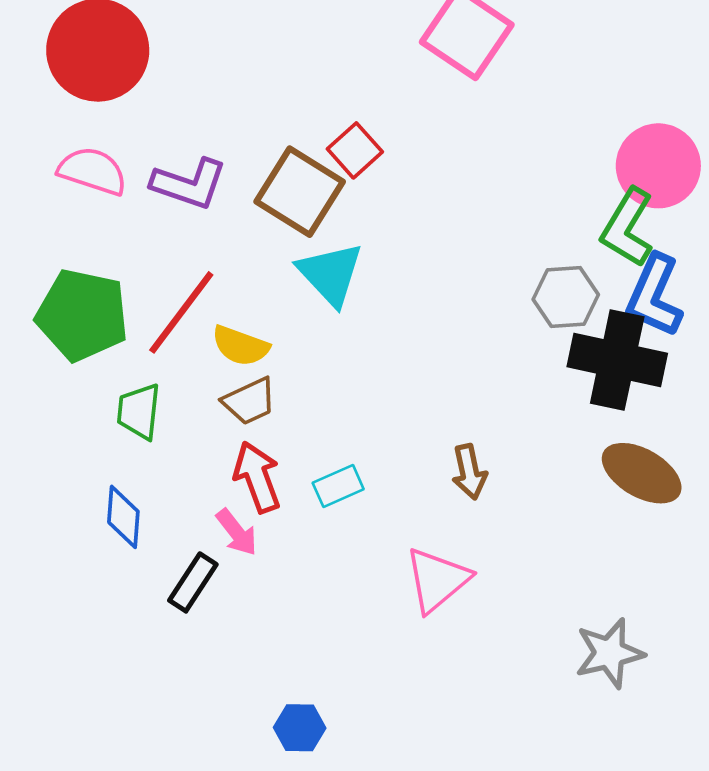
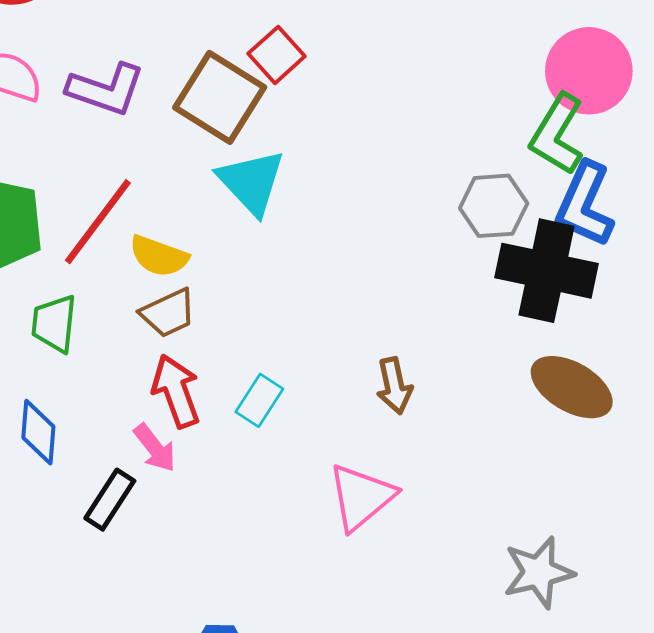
cyan rectangle: (338, 486) -> (259, 400), turned -33

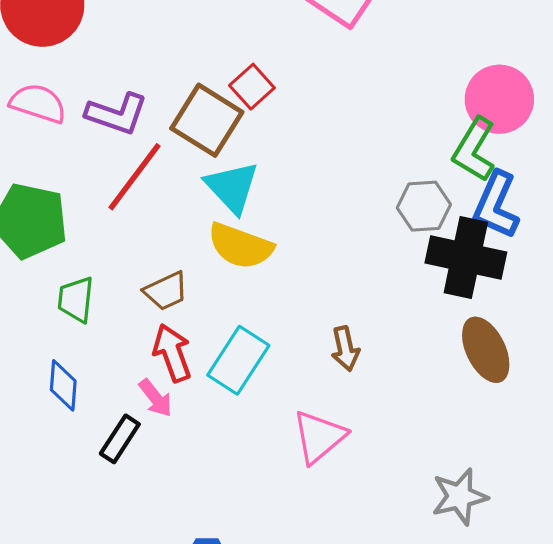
red line: (98, 222) -> (135, 177), moved
yellow semicircle: (159, 256) -> (240, 246), moved, size x1.4
brown ellipse: (572, 387) -> (486, 350), turned 34
cyan rectangle: (259, 400) -> (238, 360), size x1.6

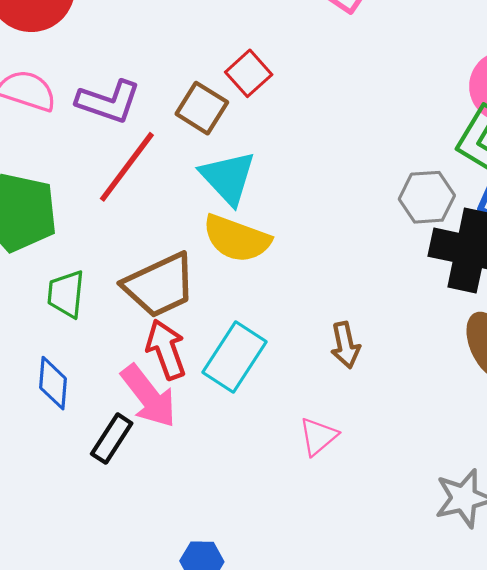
brown square: (207, 120) -> (202, 108), size x0.7
brown trapezoid: (166, 291) -> (159, 285), size x1.6
pink arrow: (155, 398) -> (149, 396), size x1.6
pink triangle: (319, 437) -> (318, 436), size x0.7

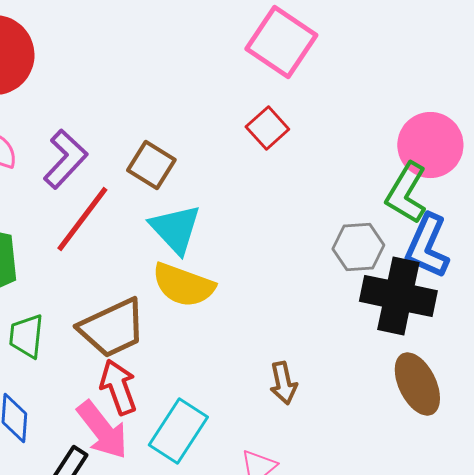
red square: (249, 73) -> (267, 128), moved
purple L-shape: (108, 102) -> (65, 159), turned -66
cyan rectangle: (234, 357) -> (178, 431), moved

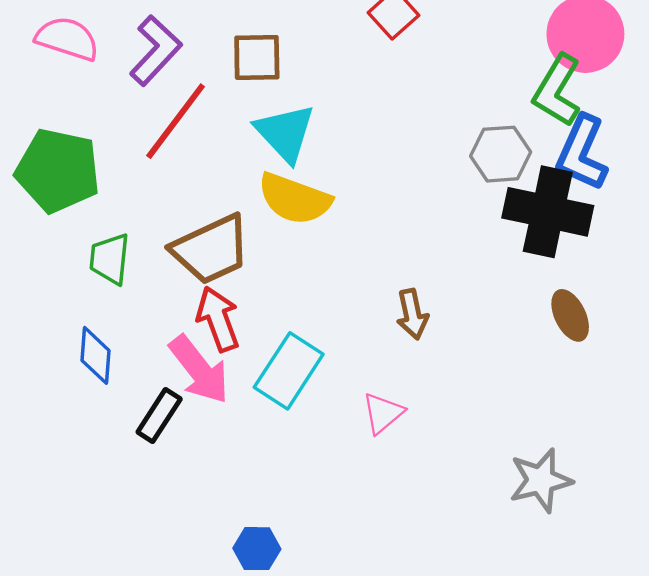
brown square: (151, 165) -> (257, 58), turned -33
brown ellipse: (417, 384) -> (570, 315), size x0.7

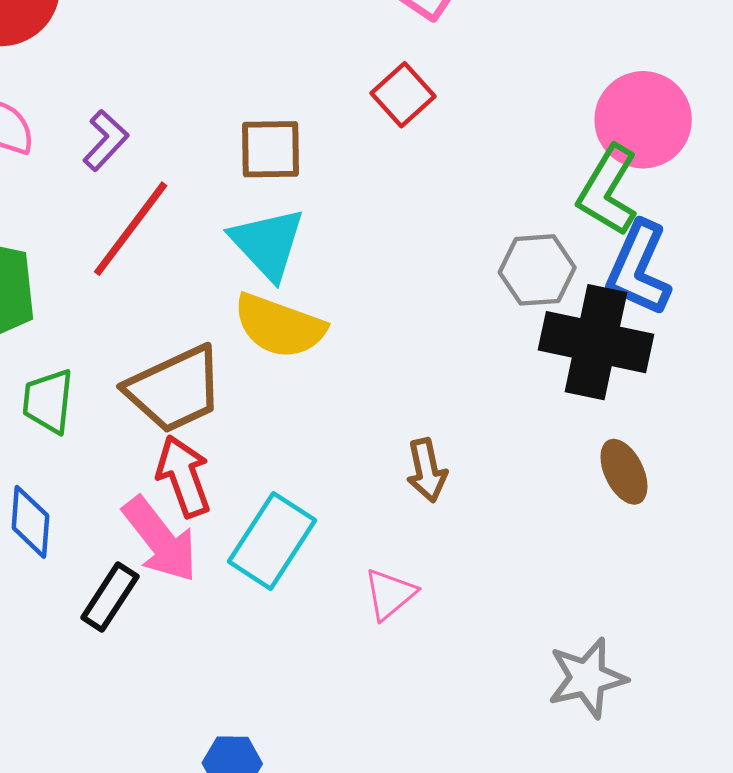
purple L-shape: (156, 50) -> (106, 140), size x0.7
brown square: (257, 58) -> (271, 149), moved

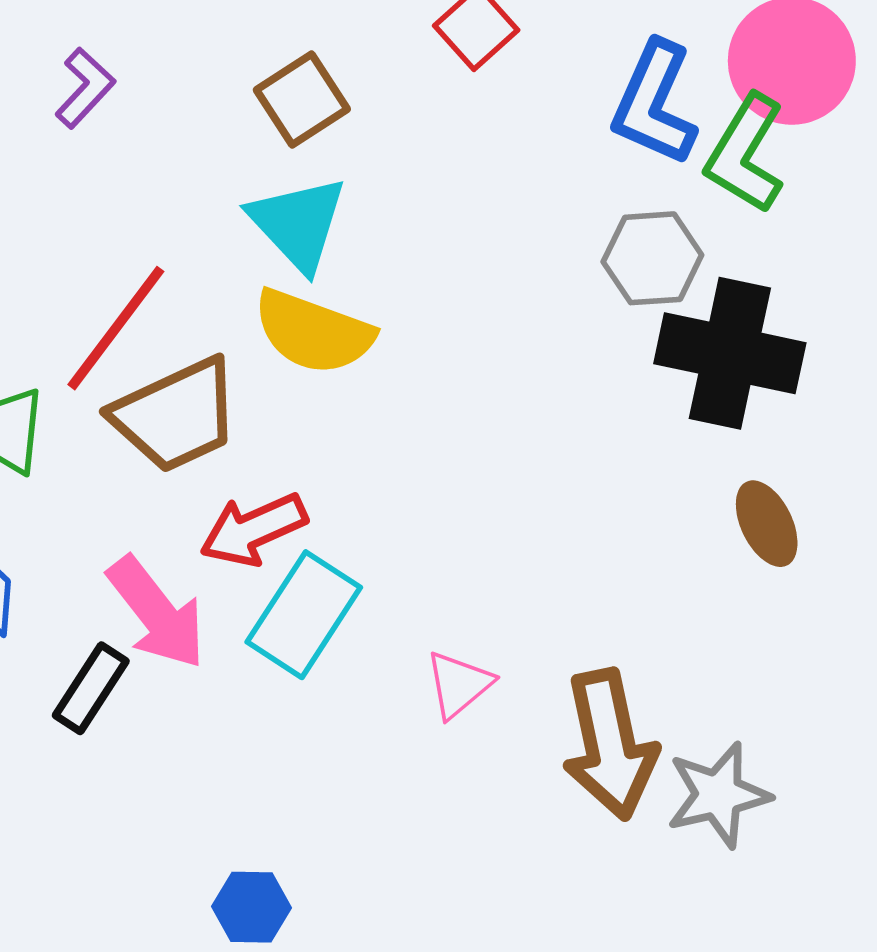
brown square: (271, 149) -> (302, 100), turned -32
red line: (131, 229) -> (116, 328), moved
blue L-shape: (639, 268) -> (654, 103), moved
brown arrow: (427, 470) -> (610, 744), moved, size x1.8
red arrow: (184, 476) -> (253, 529), moved, turned -94

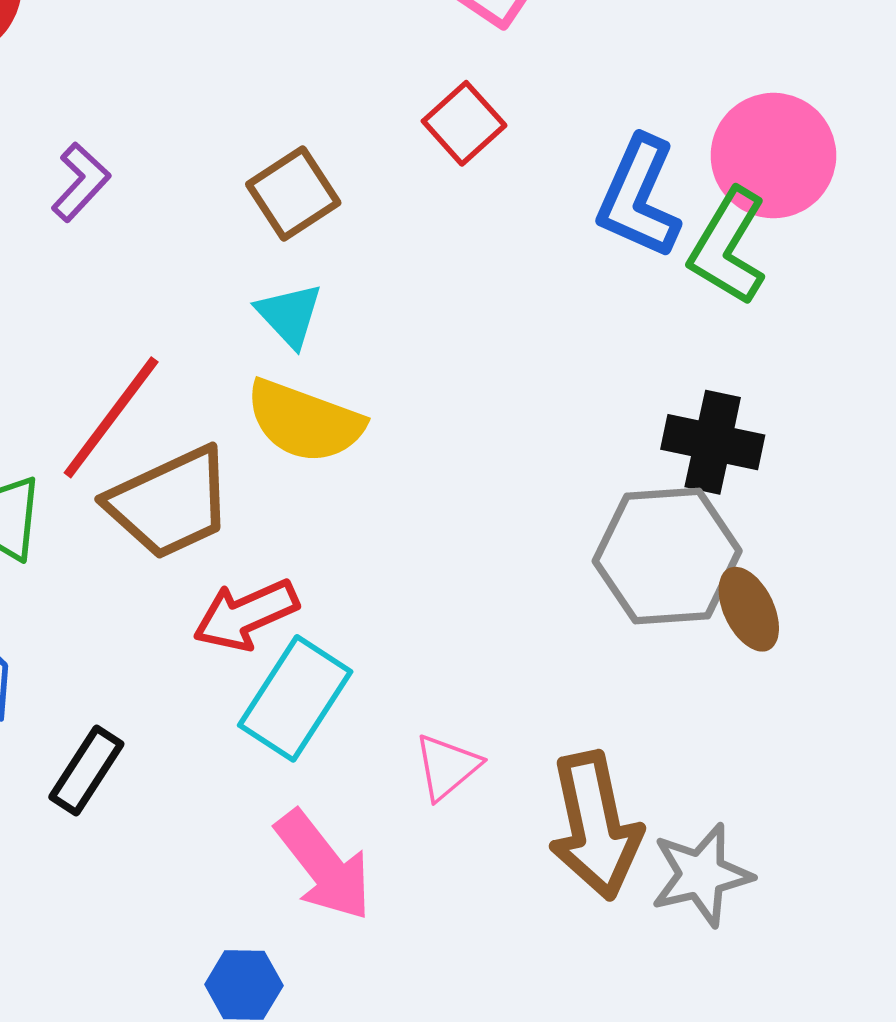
cyan triangle: (298, 223) -> (289, 315), size x0.7
gray hexagon: (652, 258) -> (667, 556), moved, size x1.5
black cross: (730, 353) -> (713, 442), size x0.7
pink arrow: (157, 613) -> (324, 865), moved

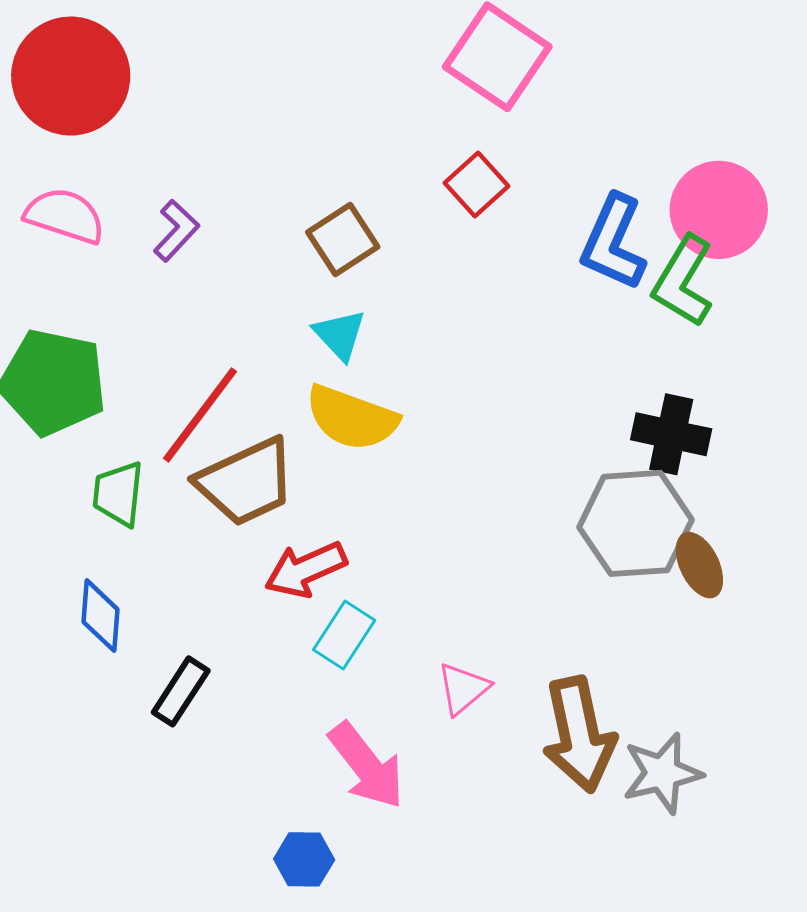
cyan rectangle: (295, 698) -> (344, 635), size x0.7

